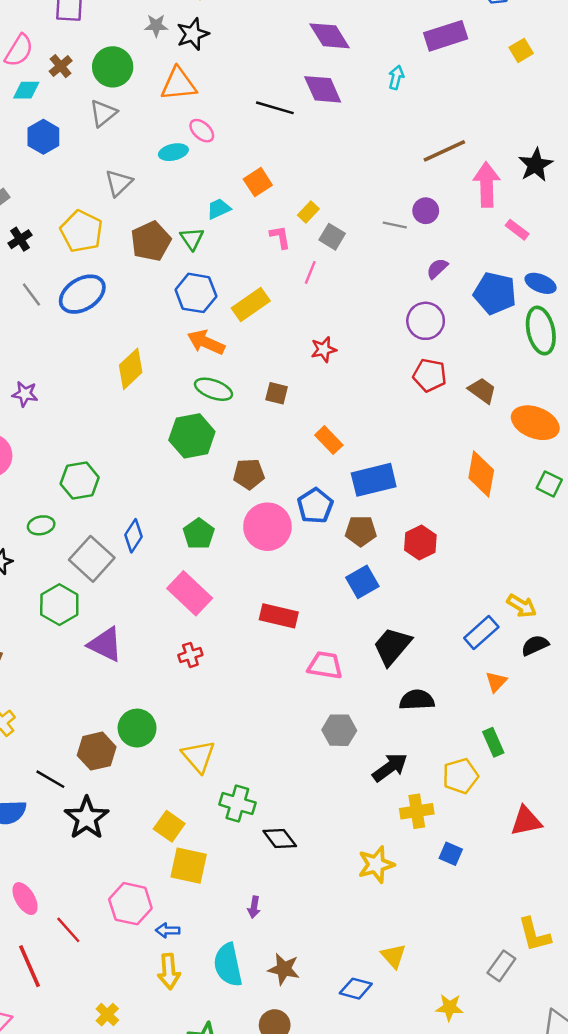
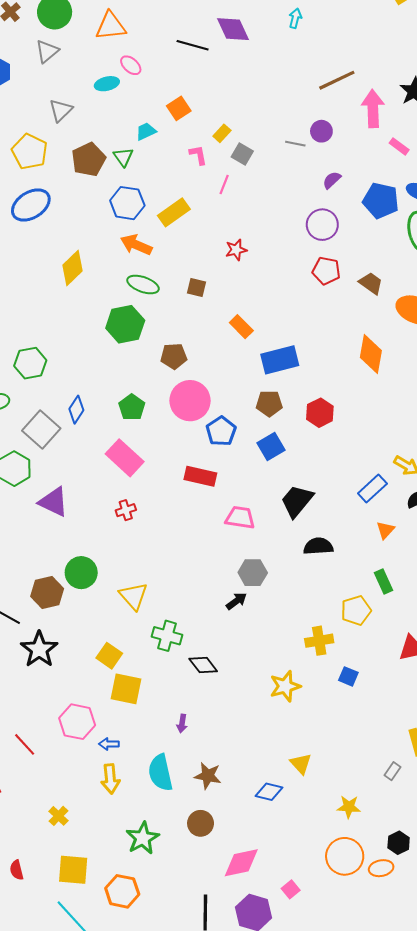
blue pentagon: (315, 506) -> (221, 431), moved
black arrow: (390, 767) -> (236, 601), moved, size x0.7
gray rectangle: (501, 966) -> (392, 771), size x0.7

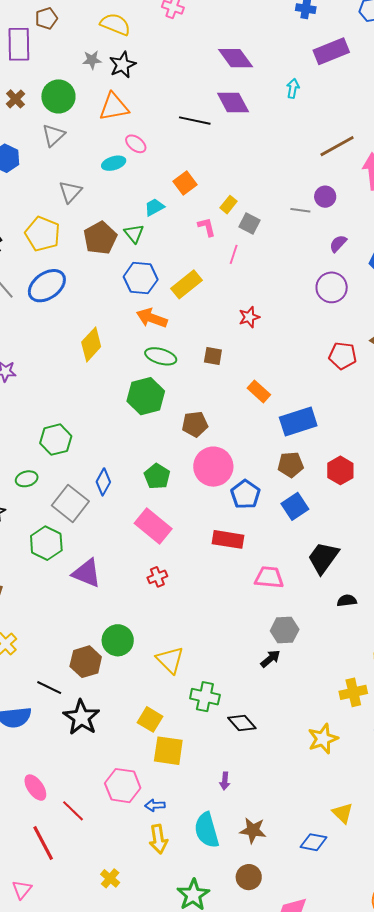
red pentagon: (326, 271) -> (343, 356), moved
black semicircle: (318, 546) -> (347, 601), size x0.7

